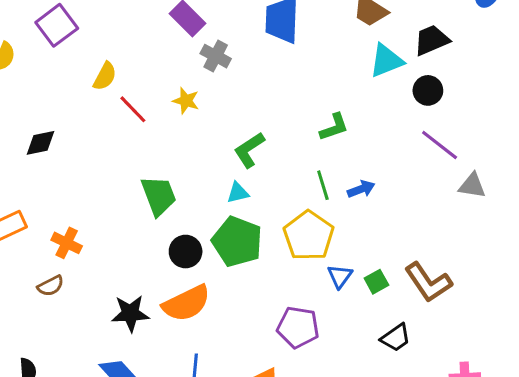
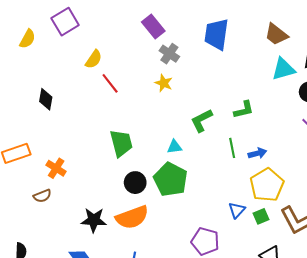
yellow star: (186, 101) -> (164, 83), moved
black diamond: (40, 143) -> (46, 99), turned -75
green L-shape: (249, 150) -> (202, 120), moved
yellow pentagon: (309, 236) -> (267, 185), moved

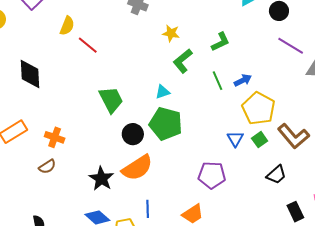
yellow star: (164, 83) -> (171, 33), moved
black diamond: (46, 99) -> (30, 74), size x1.4
black star: (94, 220) -> (101, 179), turned -30

